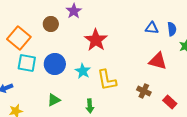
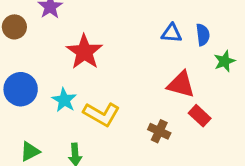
yellow L-shape: (107, 80) -> (102, 114), turned -50
green triangle: (54, 100) -> (30, 151), moved
red rectangle: (170, 102) -> (200, 116), moved

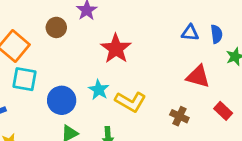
blue circle: (21, 89) -> (62, 100), moved
red rectangle: (200, 116) -> (223, 111), moved

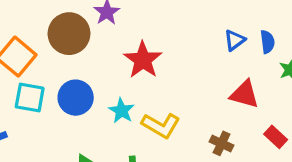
brown circle: (56, 27) -> (69, 34), size x1.6
blue triangle: (190, 33) -> (235, 40), turned -42
blue circle: (62, 100) -> (76, 98), moved

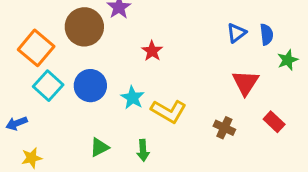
red star: (143, 60) -> (152, 51), size x0.6
red triangle: (244, 94) -> (245, 83), turned 48
cyan square: (30, 98) -> (48, 86), turned 32

